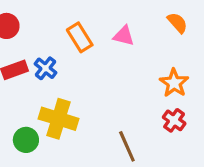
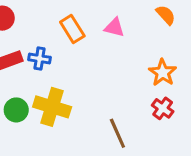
blue cross: (45, 68) -> (40, 59), turned -30
green circle: (26, 140) -> (16, 110), moved

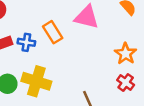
pink triangle: (114, 27) -> (87, 17), size x1.5
orange rectangle: (72, 29) -> (53, 32), moved

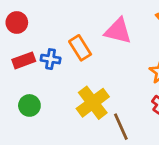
yellow cross: (36, 81) -> (93, 103), moved, turned 36

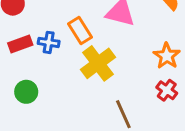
yellow cross: (93, 103) -> (98, 63), moved

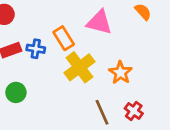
orange star: (167, 56) -> (120, 73), moved
red cross: (167, 90) -> (134, 111), moved

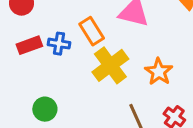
green circle: (16, 92) -> (45, 109), moved

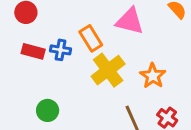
red rectangle: (29, 45) -> (33, 51), turned 35

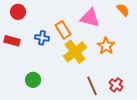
red rectangle: (33, 51) -> (12, 41), moved
orange star: (153, 76) -> (106, 46), moved

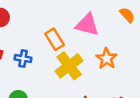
blue cross: (42, 38) -> (23, 59), moved

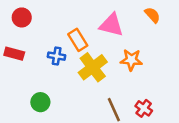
blue cross: (23, 59) -> (57, 56), moved
orange star: (107, 59) -> (131, 60), turned -30

